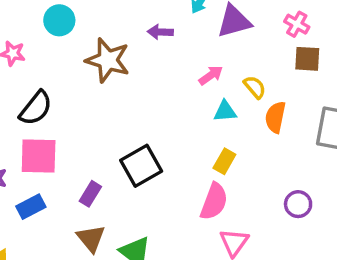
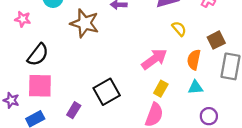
brown square: (307, 59) -> (216, 40), moved, turned -30
pink arrow: (211, 75) -> (154, 59), moved, size x1.6
yellow semicircle: (255, 87) -> (179, 29), moved
cyan triangle: (225, 111) -> (195, 87), moved

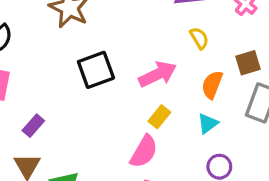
cyan triangle: (195, 87) -> (208, 123), turned -42
black square: (107, 92) -> (96, 70), moved

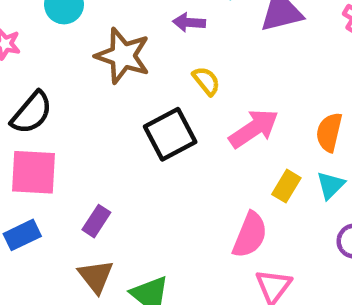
yellow semicircle: (199, 38) -> (206, 81), moved
yellow rectangle: (159, 117) -> (286, 186), moved

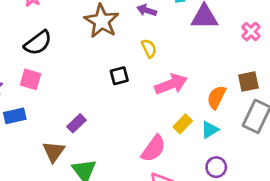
black square: (170, 134) -> (119, 76), size x0.6
pink square: (33, 172) -> (31, 79), size x0.7
purple rectangle: (96, 221) -> (76, 123), moved

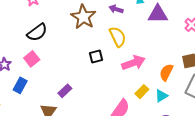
yellow semicircle: (149, 48) -> (118, 37), size x1.5
pink square: (31, 79) -> (32, 59), turned 35
blue rectangle: (15, 116) -> (20, 85), turned -49

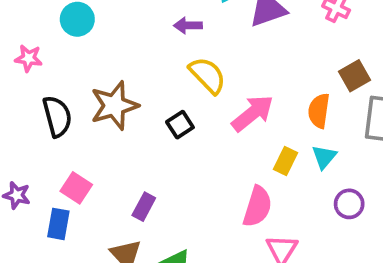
brown star: (83, 17) -> (114, 106), moved, turned -30
black semicircle: (37, 32) -> (57, 116), turned -50
pink square: (32, 59) -> (76, 188), moved

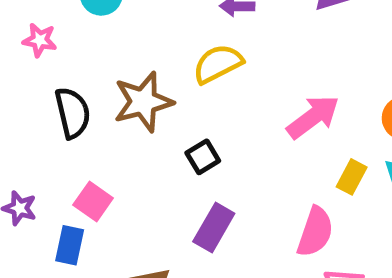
yellow semicircle: (208, 75) -> (218, 64), moved, turned -75
black square: (180, 125) -> (203, 157), moved
purple rectangle: (144, 207) -> (214, 227), moved, size x1.4

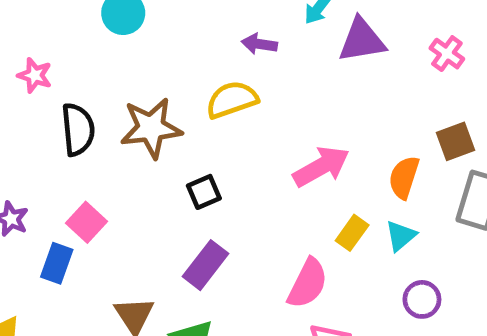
pink star: (40, 40) -> (35, 75), moved

